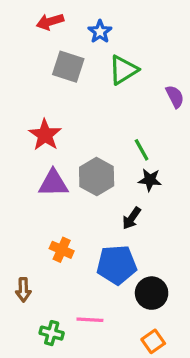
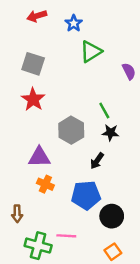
gray square: (68, 67) -> (33, 64), moved
purple triangle: (53, 183) -> (39, 157), moved
green cross: (52, 333) -> (38, 246), size x1.5

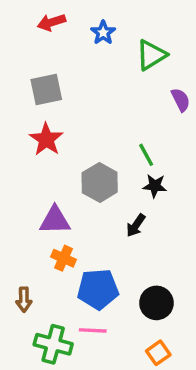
green triangle: (91, 52) -> (151, 55), moved
gray square: (33, 64) -> (46, 89), turned -30
blue pentagon: (86, 195) -> (98, 289), moved

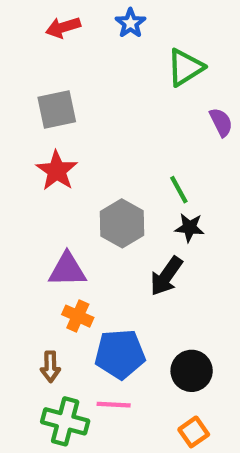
blue star: (103, 33) -> (130, 23), moved
black arrow: (136, 225) -> (166, 276), size x1.4
brown arrow: (24, 299) -> (50, 367), moved

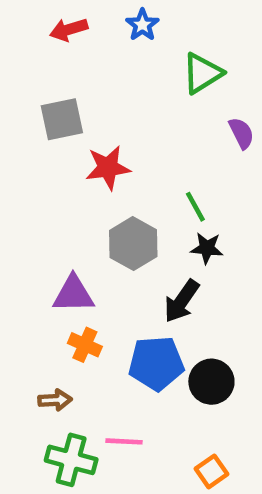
red star: (57, 171) -> (108, 168), moved, turned 30
blue pentagon: (120, 354) -> (156, 363), moved
brown arrow: (50, 367) -> (55, 400), turned -92
black circle: (192, 371) -> (211, 382), moved

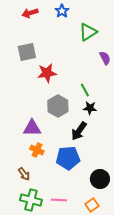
black circle: (211, 382) -> (100, 179), moved
brown arrow: (55, 400) -> (24, 174), turned 56
pink line: (124, 441) -> (59, 200), moved

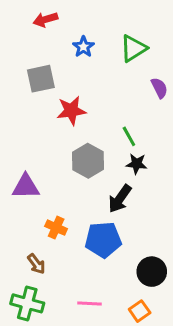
blue star: (62, 11) -> (83, 47), moved
purple triangle: (32, 128) -> (26, 187), moved
green cross: (31, 200) -> (27, 303), moved

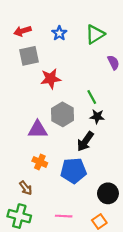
red arrow: (45, 20) -> (23, 31), moved
purple triangle: (26, 187) -> (38, 130), moved

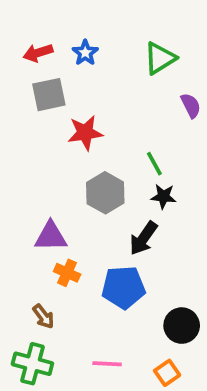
blue star: (59, 33) -> (85, 53), moved
purple triangle: (38, 130) -> (51, 236), moved

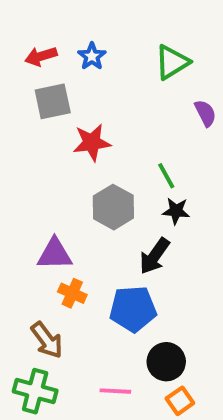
brown arrow: (43, 316) -> (47, 340), size x1.4
black circle: (182, 326) -> (166, 362), moved

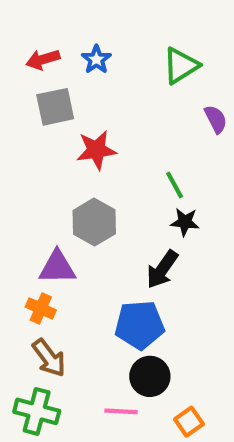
gray hexagon: (113, 207) -> (94, 222), moved
orange cross: (72, 293) -> (41, 308), moved
black circle: (166, 362) -> (150, 376), moved

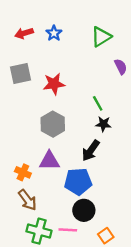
gray square: (55, 107) -> (21, 73), moved
purple triangle: (57, 267) -> (49, 161), moved
green cross: (37, 411) -> (39, 231), moved

